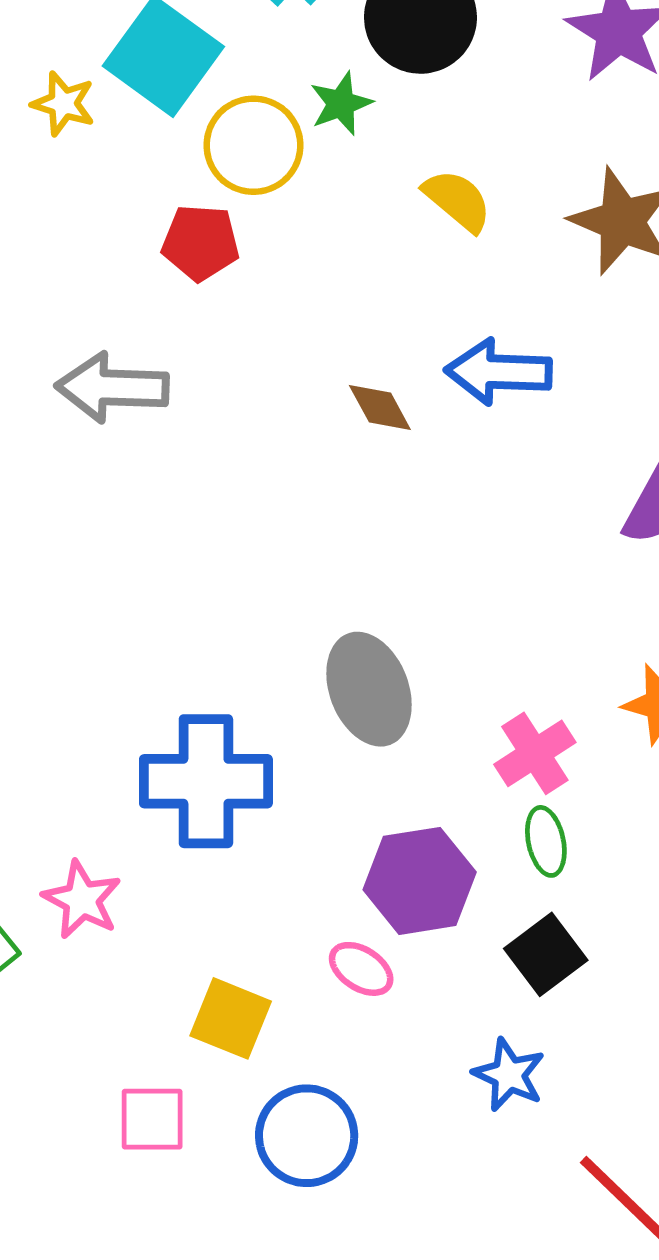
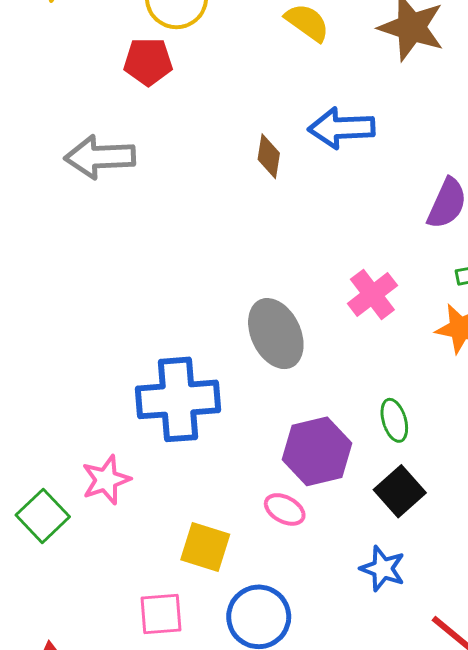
brown diamond: (380, 408) -> (269, 156), turned 42
pink cross: (535, 753) -> (372, 294), moved
pink star: (82, 900) -> (106, 480), turned 30

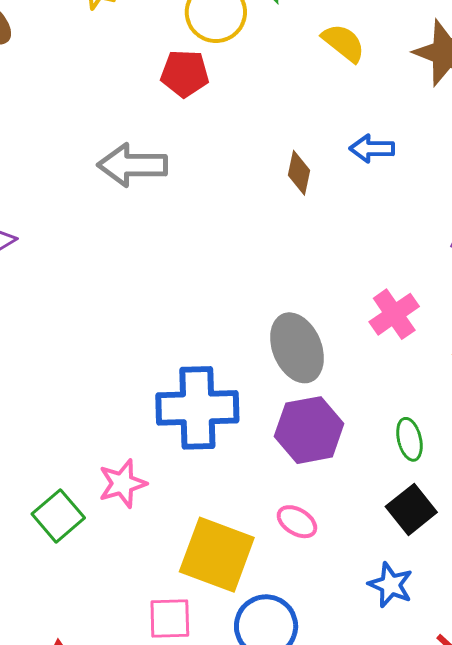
blue arrow: (341, 128) -> (372, 149), size x0.7
purple hexagon: (317, 451) -> (309, 430), moved
yellow square: (205, 547) -> (217, 555), size x1.5

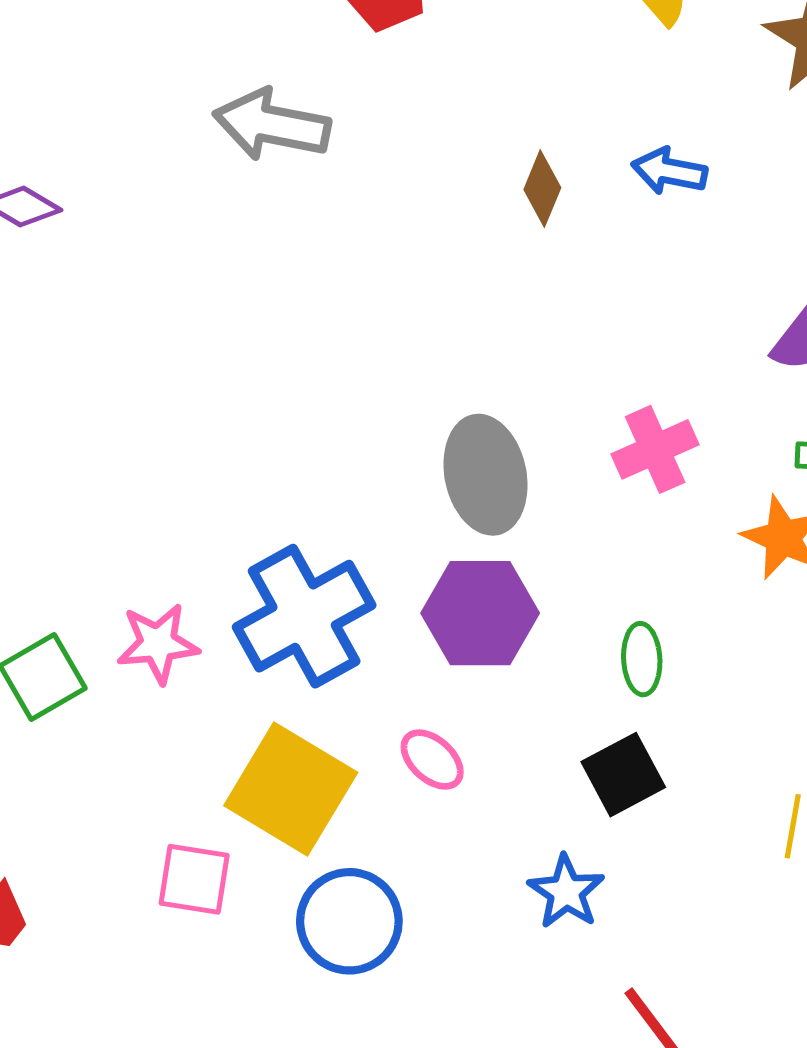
blue cross: (197, 408) -> (304, 616), moved, turned -38

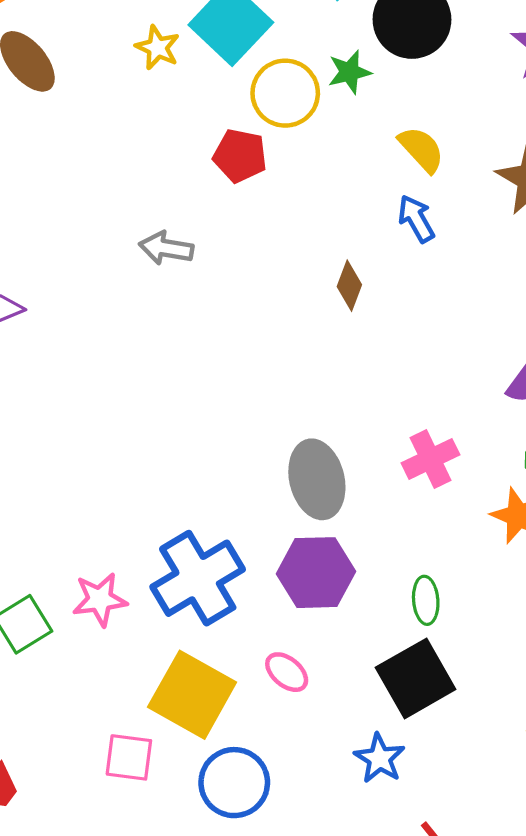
gray arrow: (272, 125) -> (166, 248), size x0.7
blue arrow: (669, 171) -> (416, 219), moved, turned 51
black square: (623, 775) -> (416, 678), size x1.4

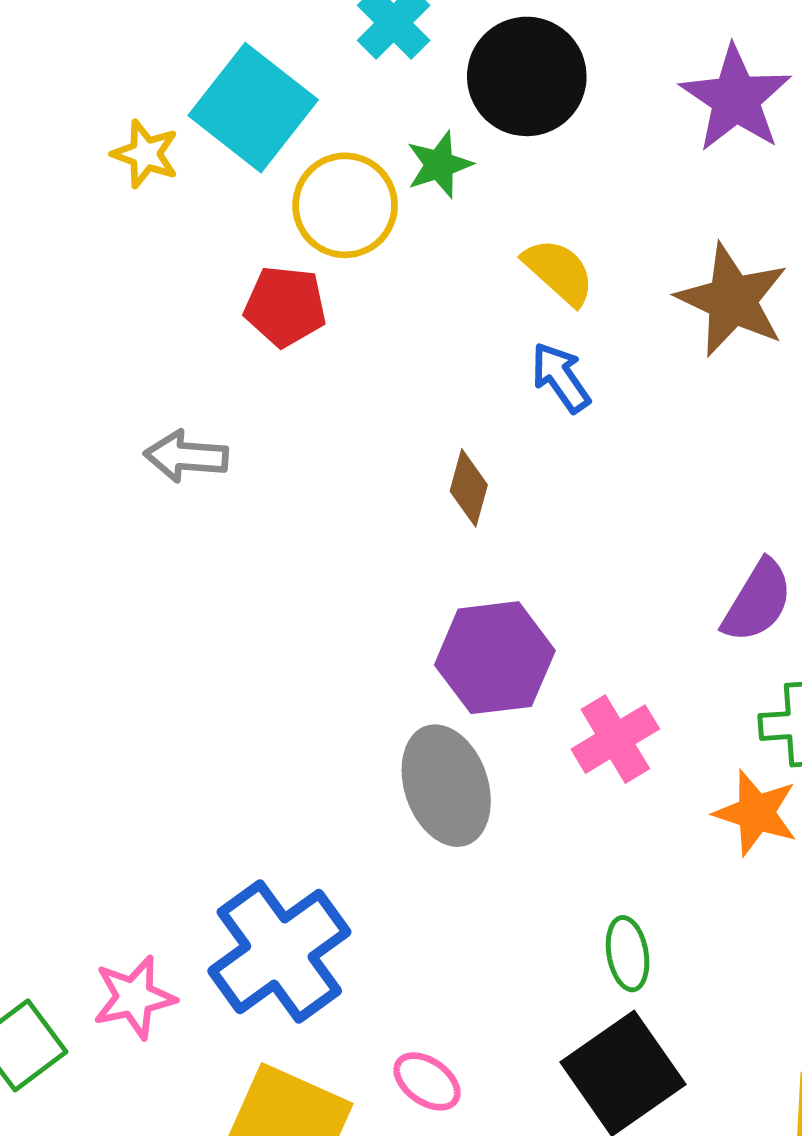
purple hexagon: (316, 573) -> (495, 658), moved

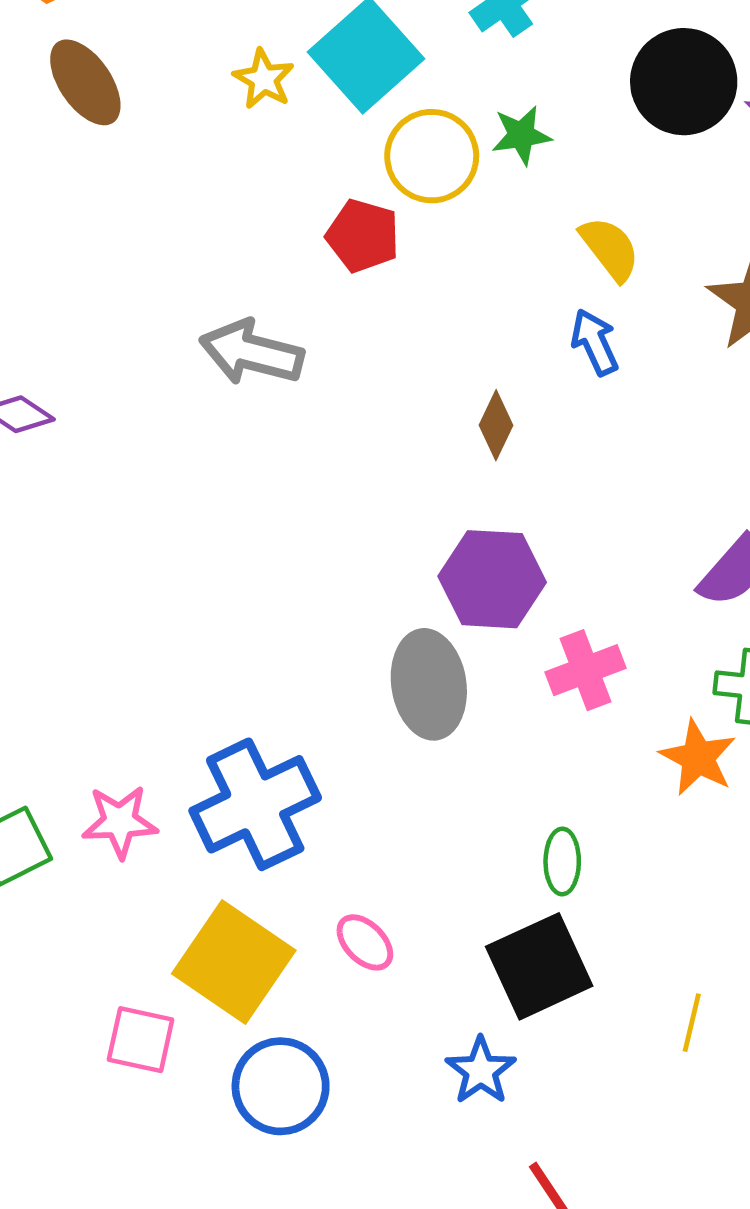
black circle: (527, 76) -> (684, 82), moved
gray arrow: (186, 456) -> (252, 352), size x1.4

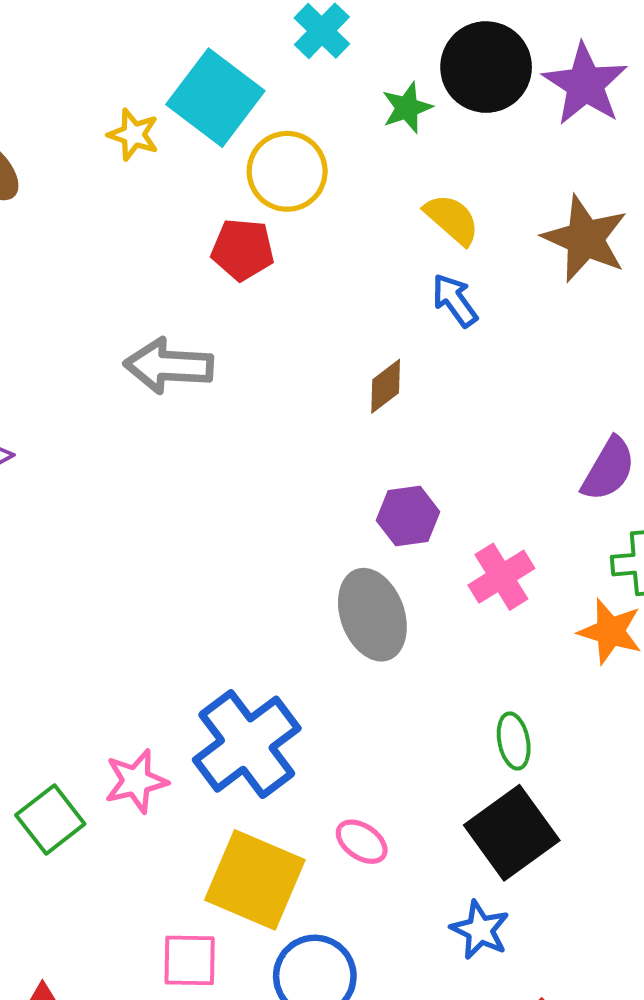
green star: (521, 135) -> (407, 108), moved
brown diamond: (496, 425) -> (386, 386), turned 38
purple hexagon: (492, 579) -> (408, 516), size x0.7

